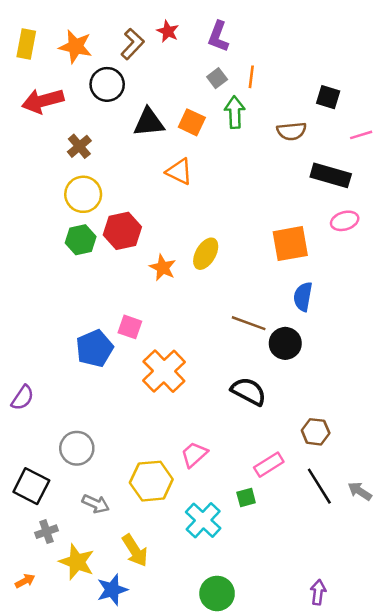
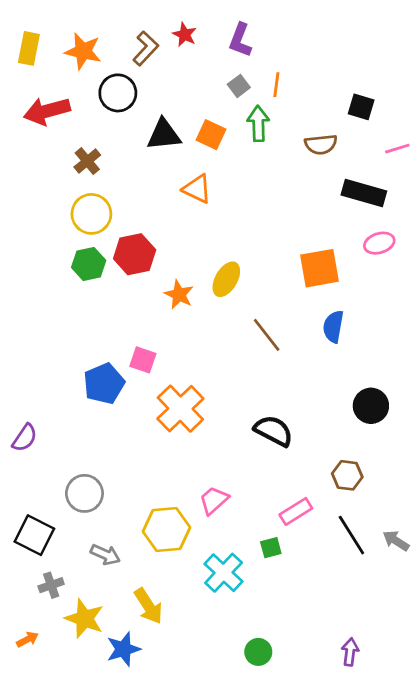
brown line: (249, 323) -> (267, 335), moved, turned 32
black circle: (285, 343) -> (371, 406), moved
green circle: (217, 593) -> (258, 652), moved, size x0.7

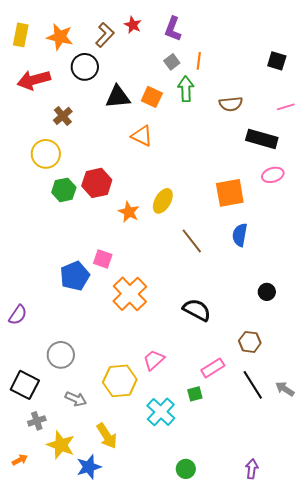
black square: (361, 107) -> (277, 61), moved
yellow circle: (91, 214) -> (46, 154), moved
black circle: (371, 406) -> (267, 292), size x0.7

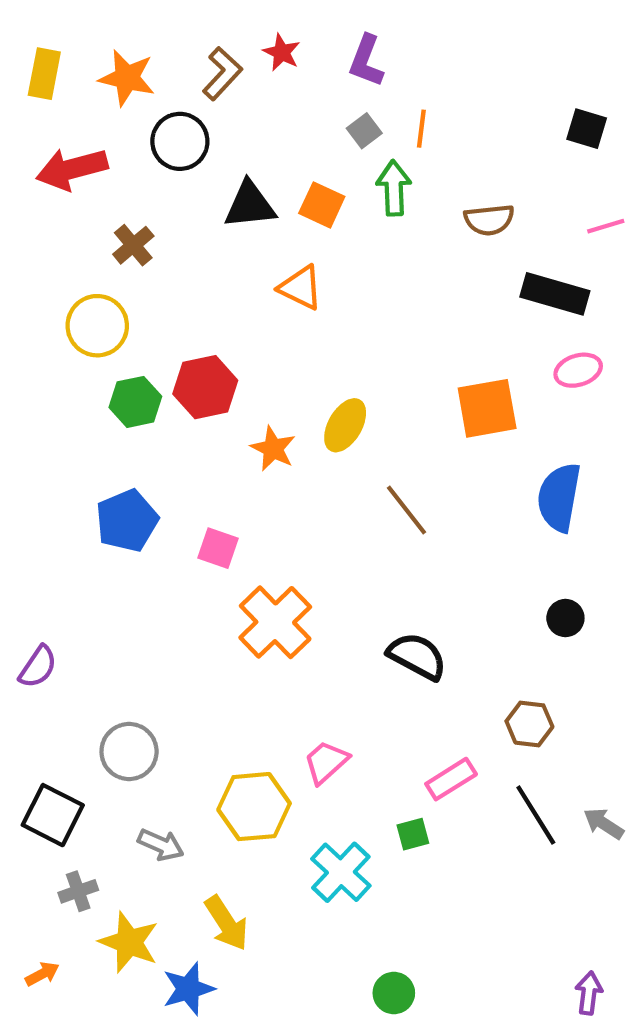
blue semicircle: (240, 235) -> (559, 497), moved, size x1.4
blue pentagon: (75, 276) -> (127, 521), moved
purple arrow: (252, 469) -> (589, 993), moved

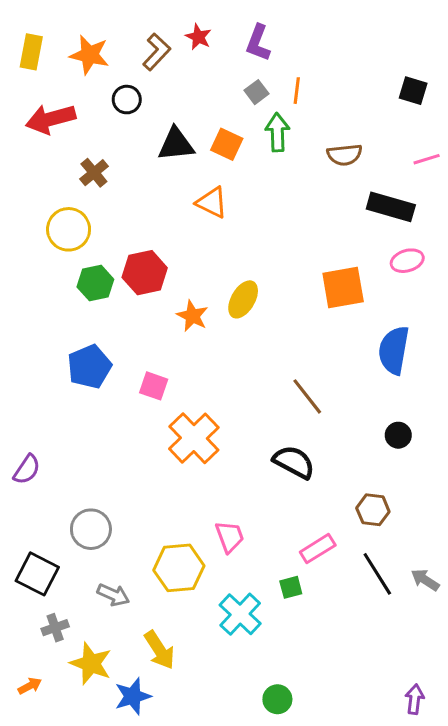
black circle: (180, 141) -> (127, 100), size x0.7
brown line: (407, 510) -> (307, 396), moved
pink trapezoid: (326, 762) -> (230, 537), turned 112

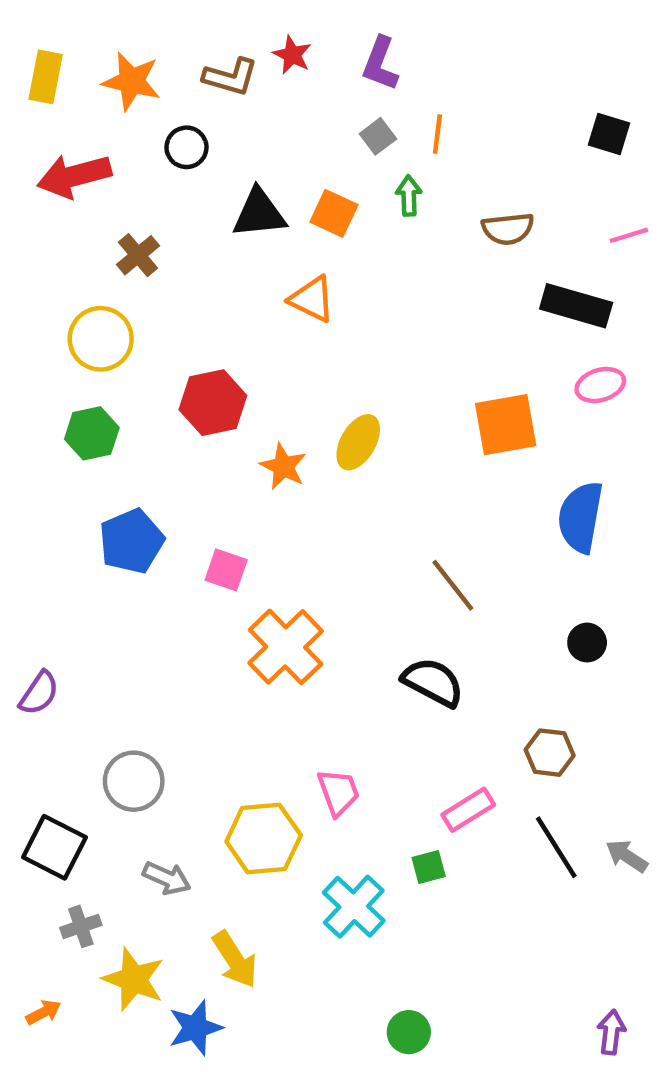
brown L-shape: (157, 52) -> (231, 77), turned 63
green arrow: (277, 132) -> (409, 196), size x0.7
green hexagon: (95, 283) -> (92, 433), moved

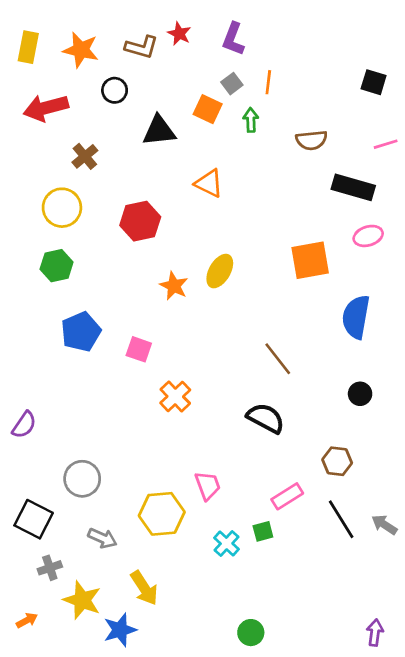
orange square: (334, 213) -> (208, 109), moved
orange triangle: (312, 299) -> (209, 183), moved
red hexagon: (213, 403) -> (140, 221), moved
orange cross: (286, 647) -> (175, 396), size x0.7
cyan cross: (354, 907) -> (227, 544), moved, size x0.7

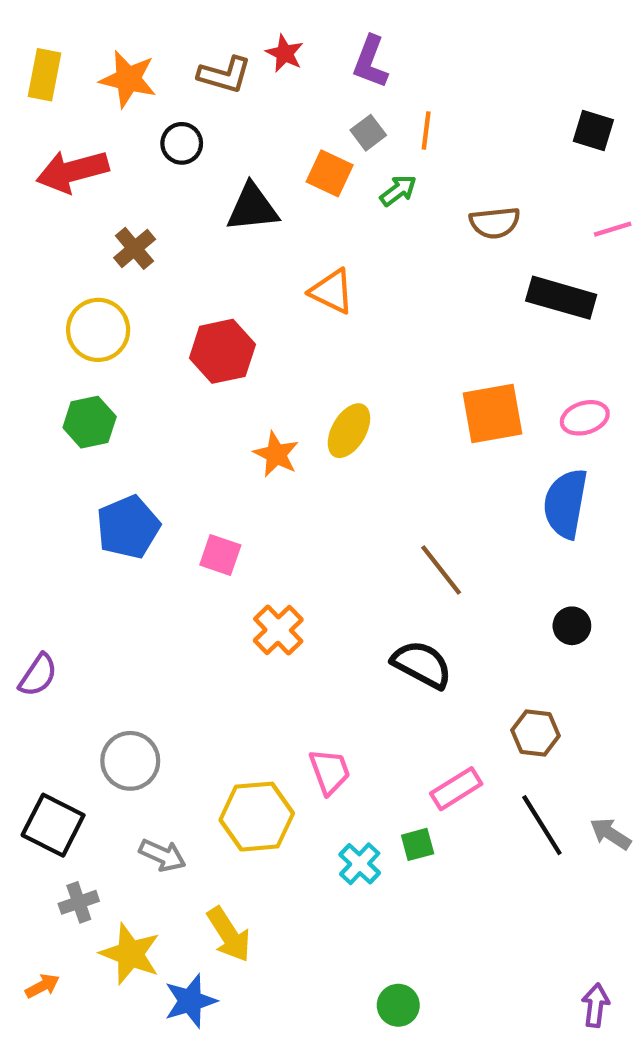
green arrow: (251, 120) -> (398, 191), turned 55
pink ellipse: (368, 236) -> (585, 418), moved

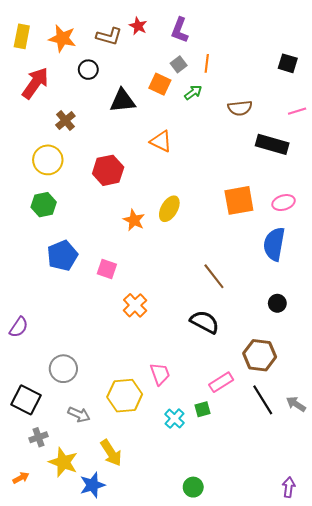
red arrow: (72, 171) -> (35, 83), turned 140
brown hexagon: (535, 733) -> (260, 355), size x1.4

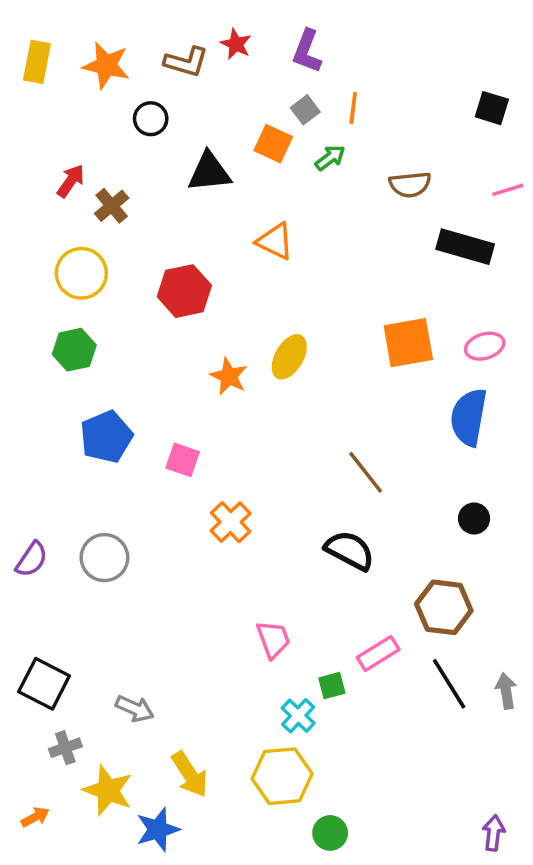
red arrow: (35, 83) -> (71, 181), moved, size x0.6
gray circle: (63, 369) -> (104, 558), moved
yellow hexagon: (125, 396) -> (282, 776), moved
gray arrow: (296, 404) -> (506, 691), turned 48
green square: (203, 409) -> (332, 686), moved

